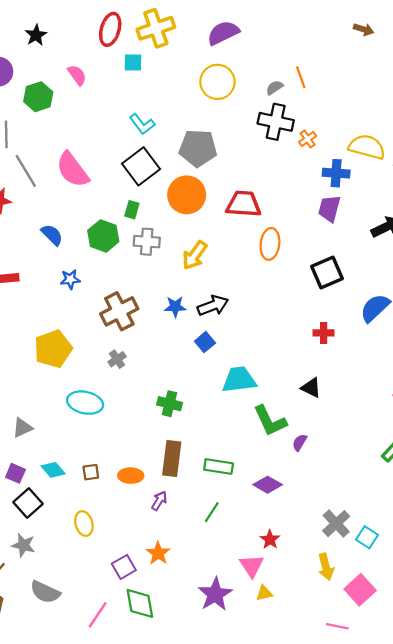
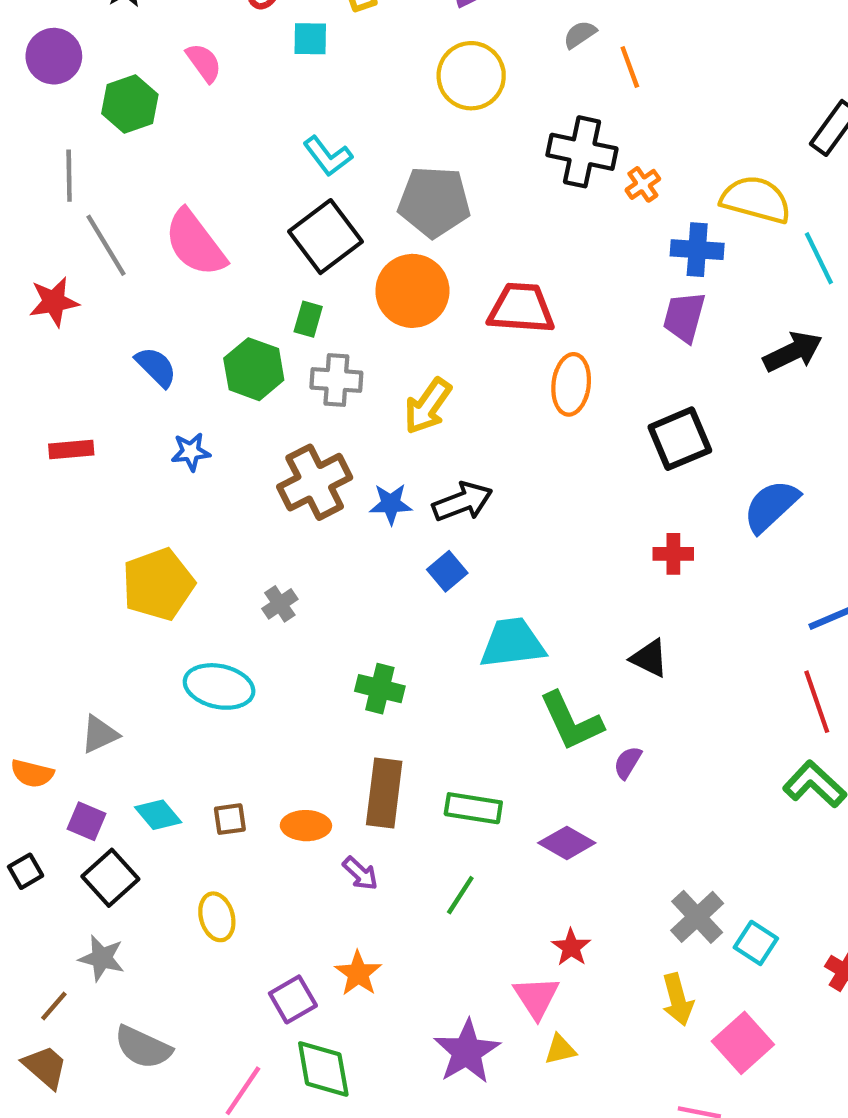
gray semicircle: (275, 88) -> (580, 34), moved
brown cross: (119, 311) -> (315, 482), moved
purple arrow: (159, 501) -> (360, 873), turned 102

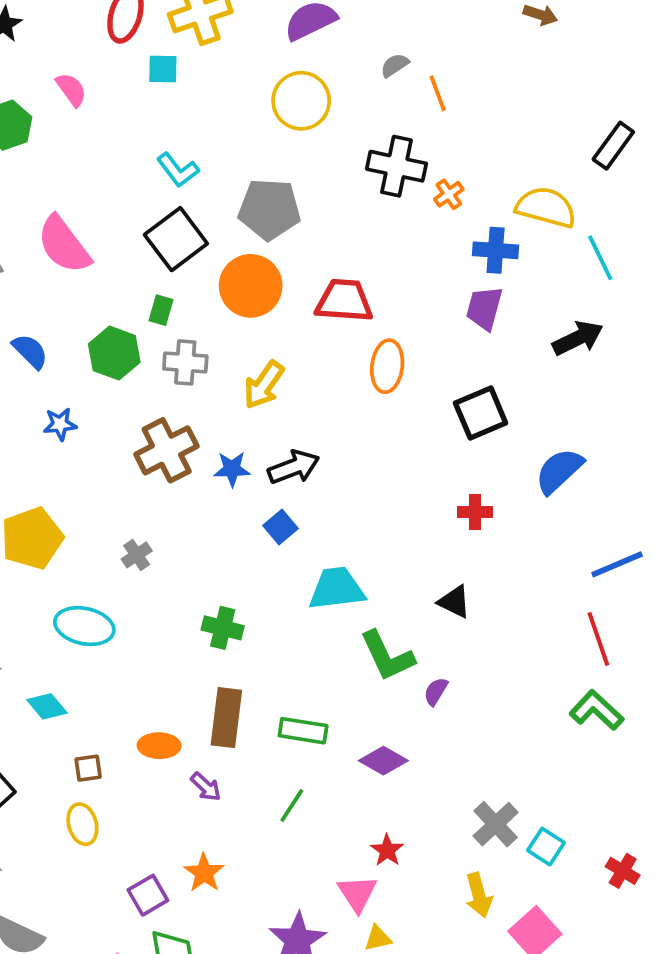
cyan diamond: (158, 815) -> (47, 706), moved
brown square: (230, 819) -> (88, 768), moved

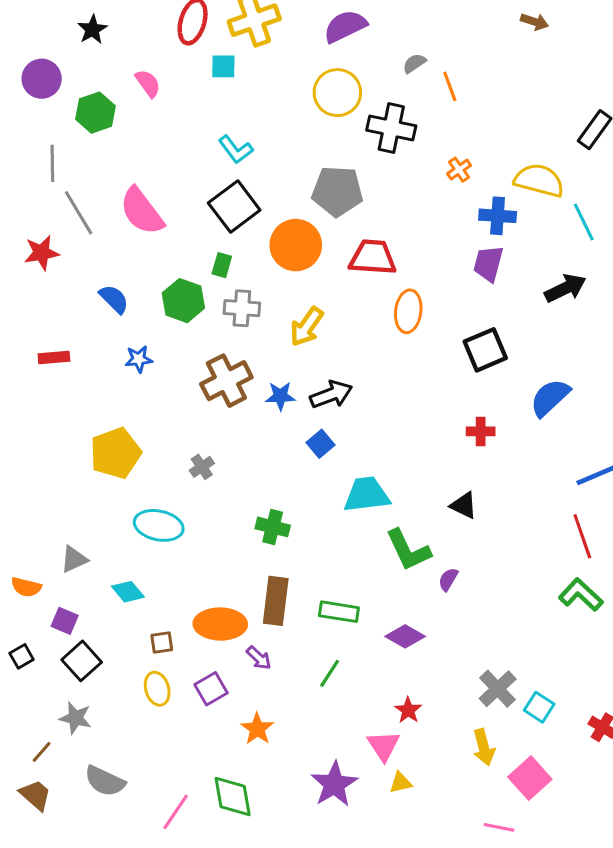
black cross: (396, 166) -> (391, 128), moved
gray pentagon: (269, 209) -> (337, 191), moved
orange ellipse: (159, 746) -> (220, 624), size x1.5
purple square: (148, 895) -> (211, 689), moved

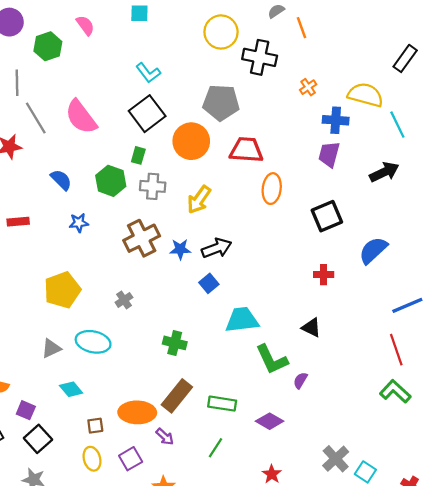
gray triangle: (74, 559) -> (51, 348), moved
brown rectangle: (276, 601) -> (177, 396), turned 32

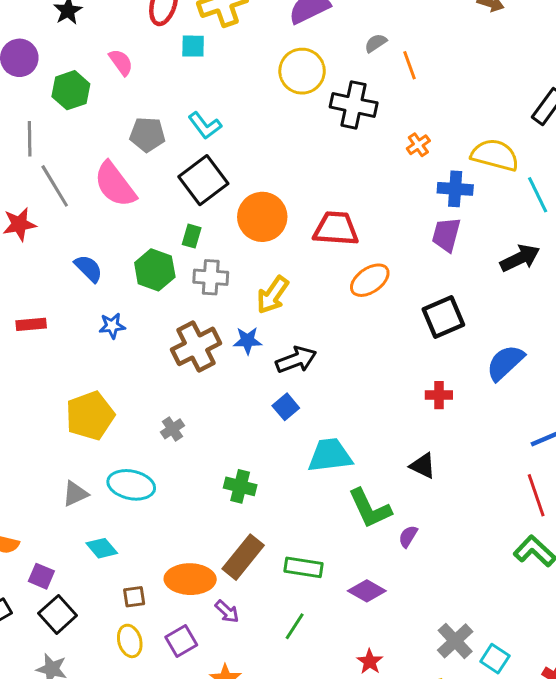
gray pentagon: (221, 103) -> (147, 134), moved, size x0.7
orange ellipse: (272, 189) -> (370, 280), turned 48
blue star: (180, 249) -> (248, 341), moved

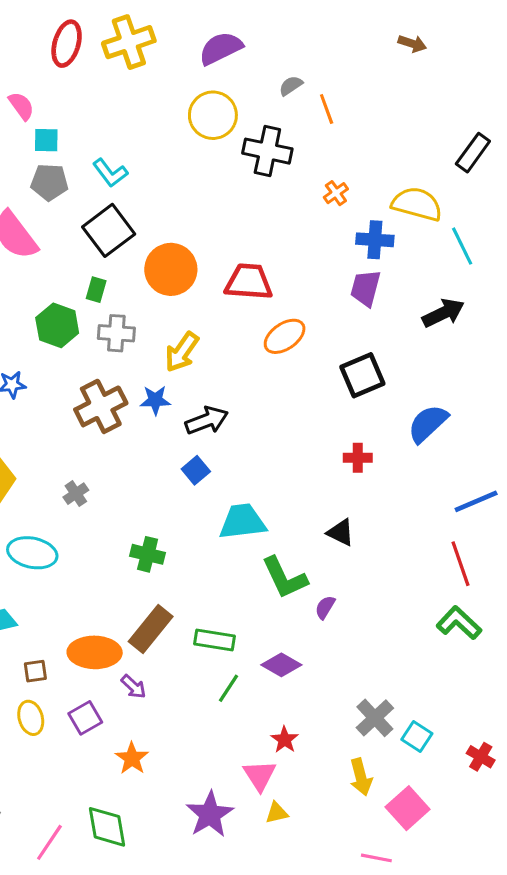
cyan square: (193, 46) -> (46, 140), moved
green line: (295, 626) -> (228, 688), moved

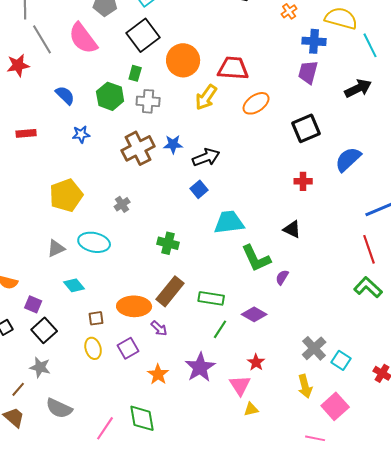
yellow arrow: (182, 352) -> (206, 97), moved
purple star: (210, 814) -> (200, 367), moved

